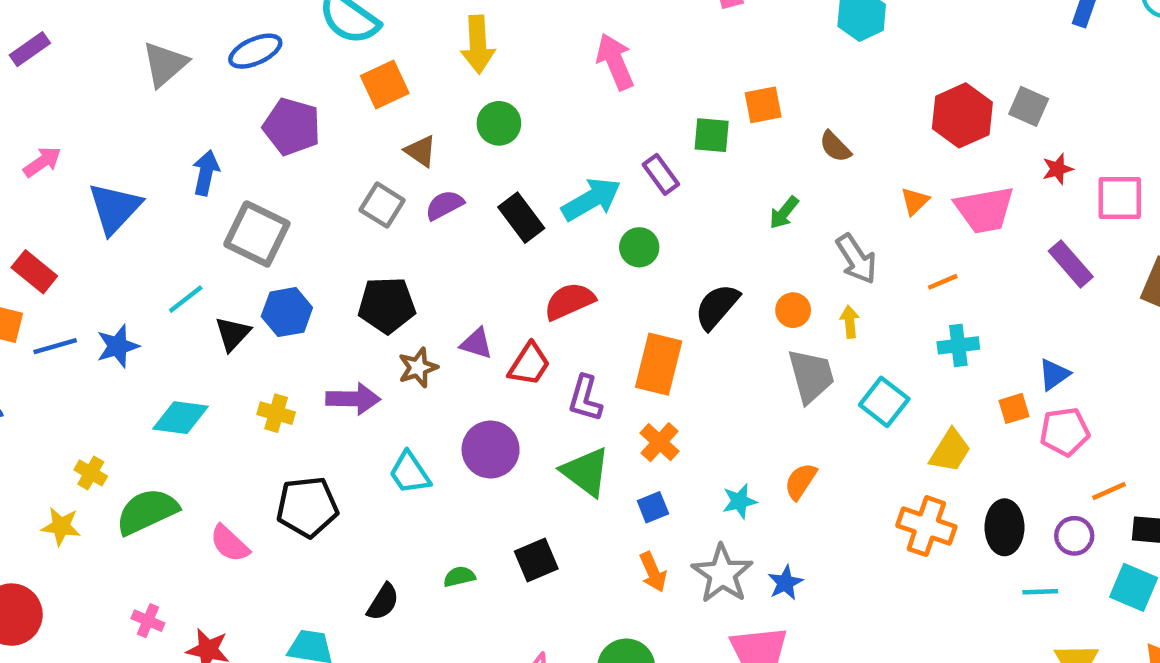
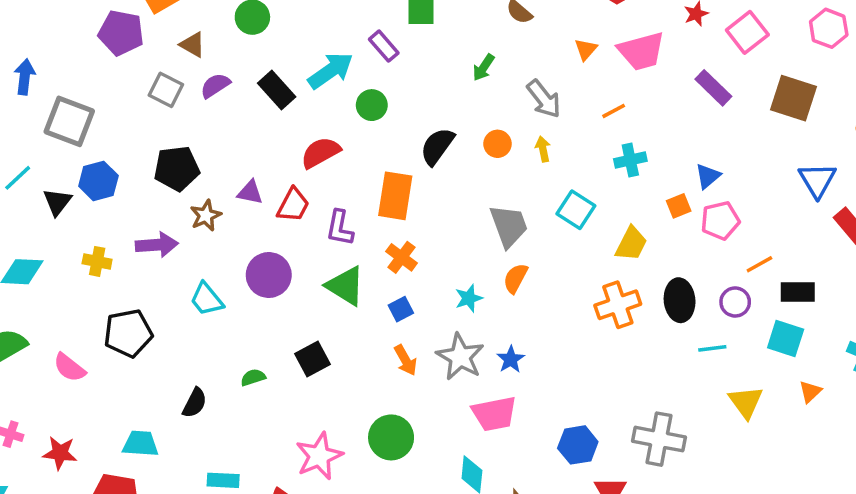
purple pentagon: (292, 127) -> (121, 33), moved
pink square: (1120, 198) -> (747, 32), turned -33
gray trapezoid: (811, 376) -> (509, 226), moved
orange cross: (926, 526) -> (618, 305), turned -33

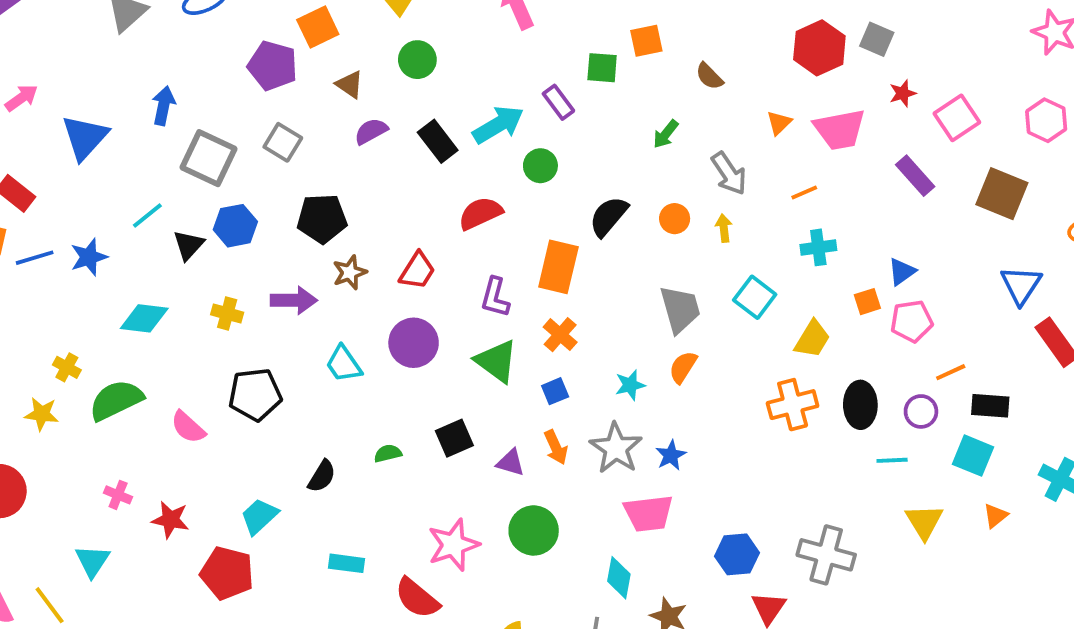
gray square: (166, 90) -> (283, 142), moved
purple triangle: (250, 192) -> (511, 463), moved
red trapezoid: (293, 205) -> (417, 271), moved
cyan trapezoid: (141, 444) -> (259, 516), turned -51

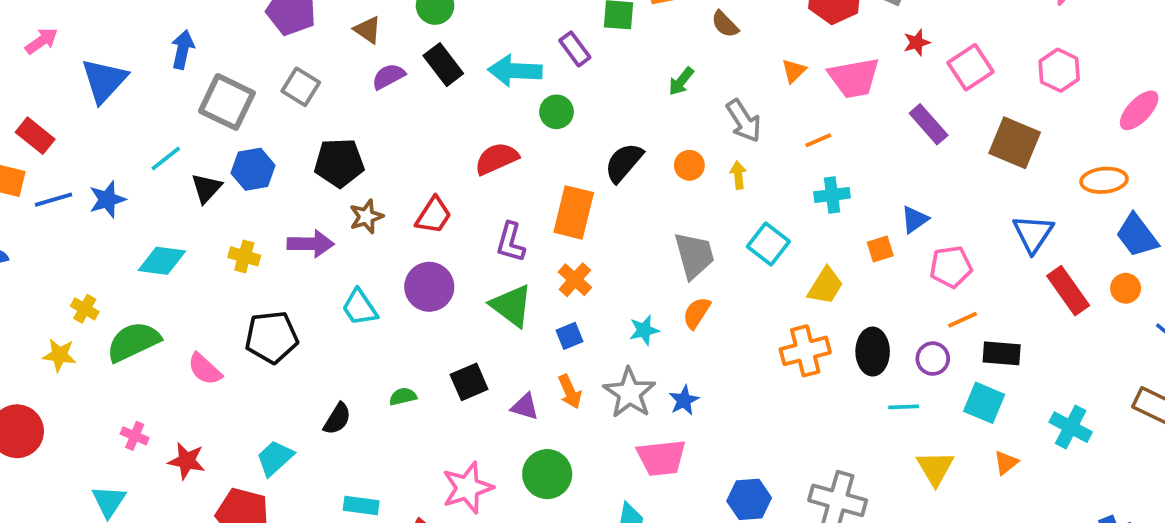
cyan arrow: (498, 125) -> (515, 71), turned -147
black rectangle: (438, 141) -> (443, 65), moved
pink pentagon: (912, 321) -> (951, 267), moved

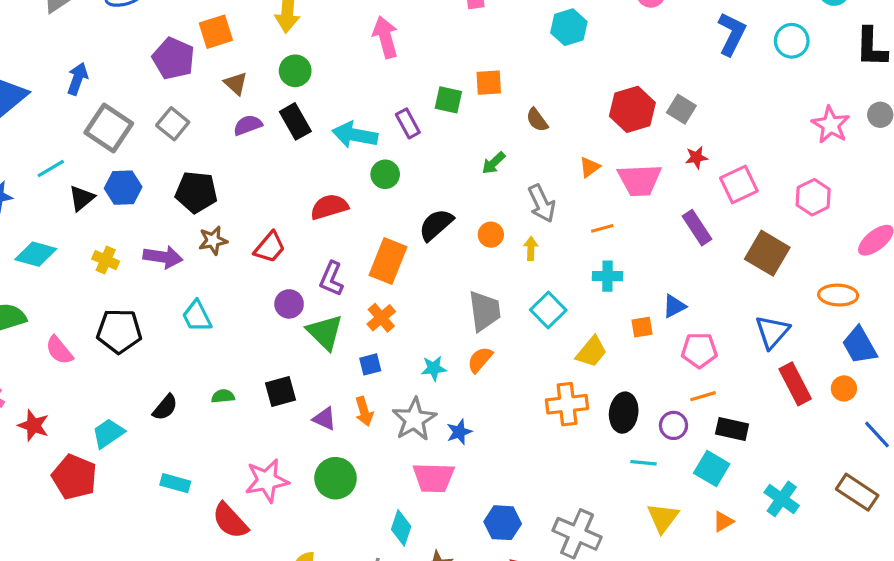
purple circle: (429, 287) -> (289, 304), moved, size x0.7

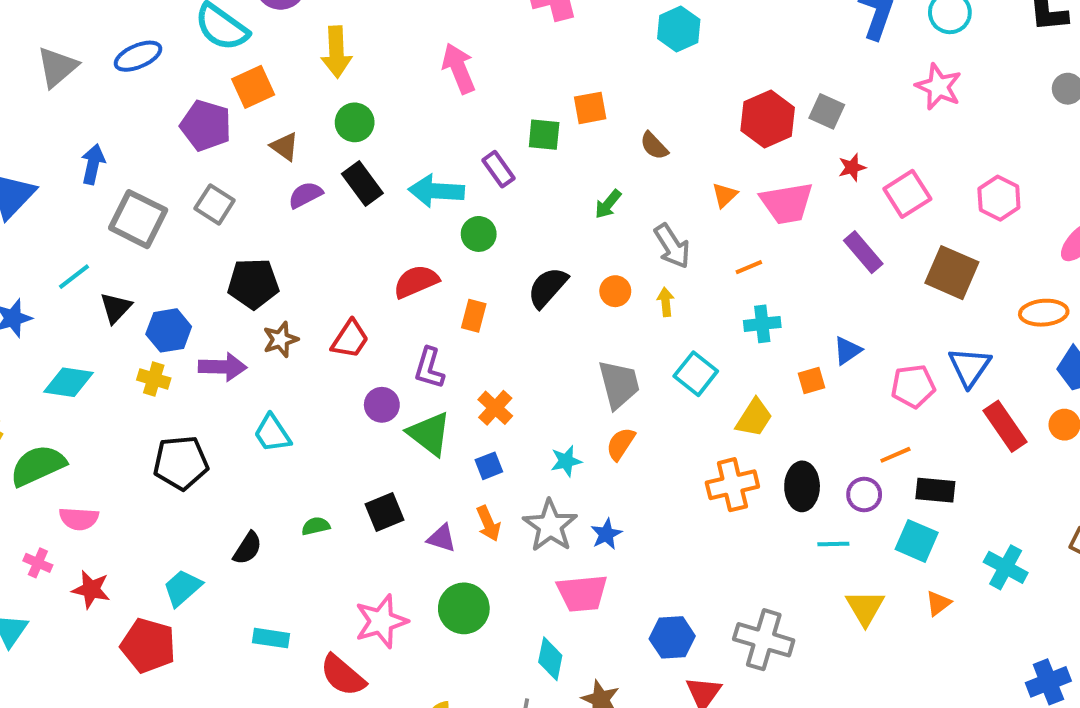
pink star: (831, 125) -> (939, 87), moved
blue hexagon: (123, 188) -> (169, 330), moved
orange rectangle: (388, 261) -> (474, 316), moved, size x0.6
pink semicircle: (59, 350) -> (79, 519), moved, turned -40
pink pentagon: (699, 350) -> (913, 386), moved

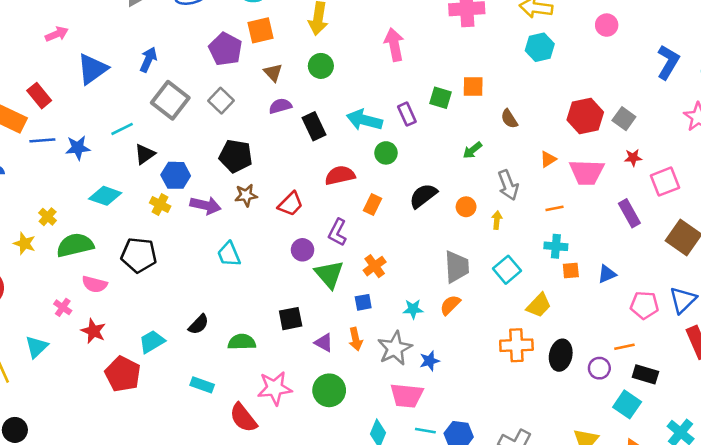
black rectangle: (362, 183) -> (314, 126), moved
orange square: (811, 381) -> (571, 270), moved
black pentagon: (181, 463) -> (139, 255), moved
green semicircle: (316, 526) -> (242, 342), moved, size x1.5
cyan line: (833, 544) -> (425, 431), moved

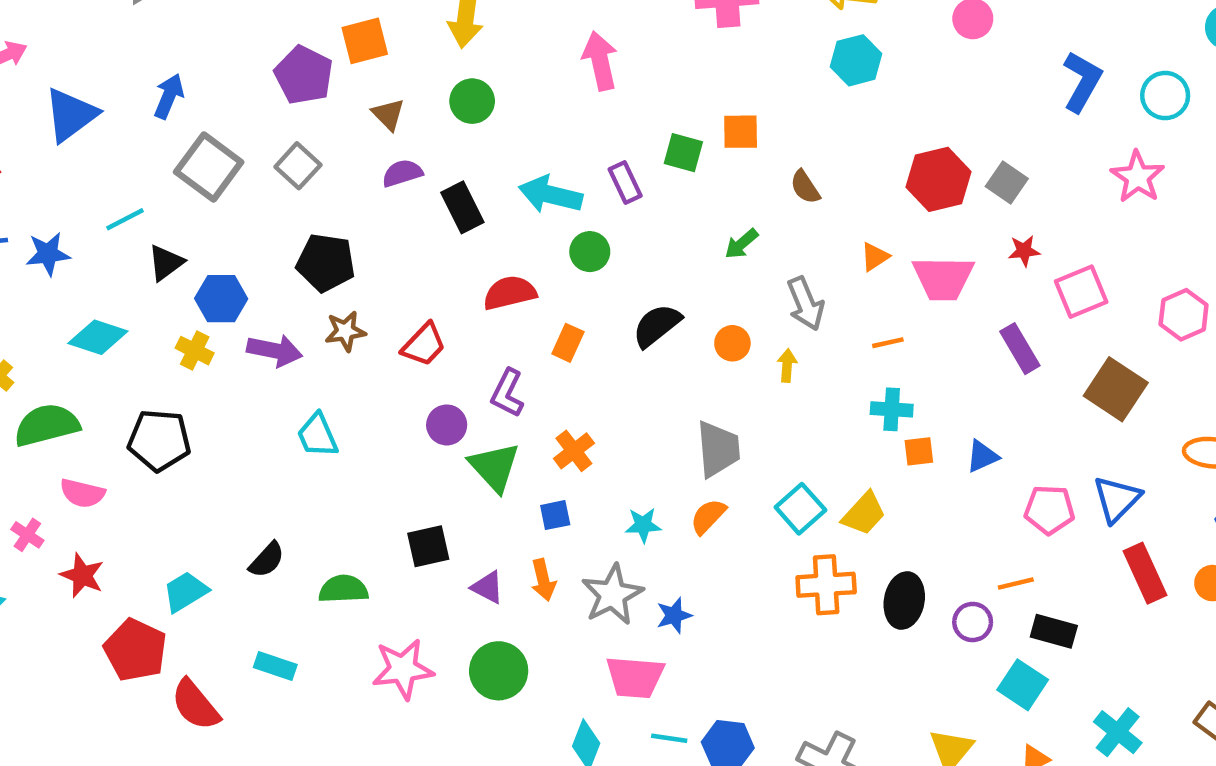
cyan square: (507, 270) -> (800, 509), moved
red semicircle: (243, 418) -> (195, 705), moved

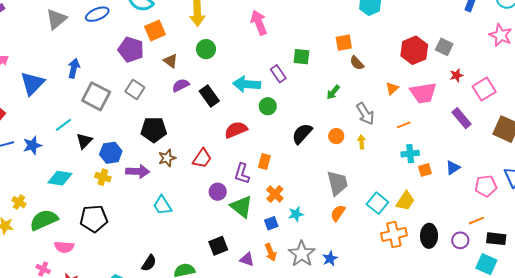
orange square: (741, 132) -> (344, 43), moved
orange rectangle: (568, 343) -> (264, 161), moved
cyan star: (643, 525) -> (296, 214), moved

